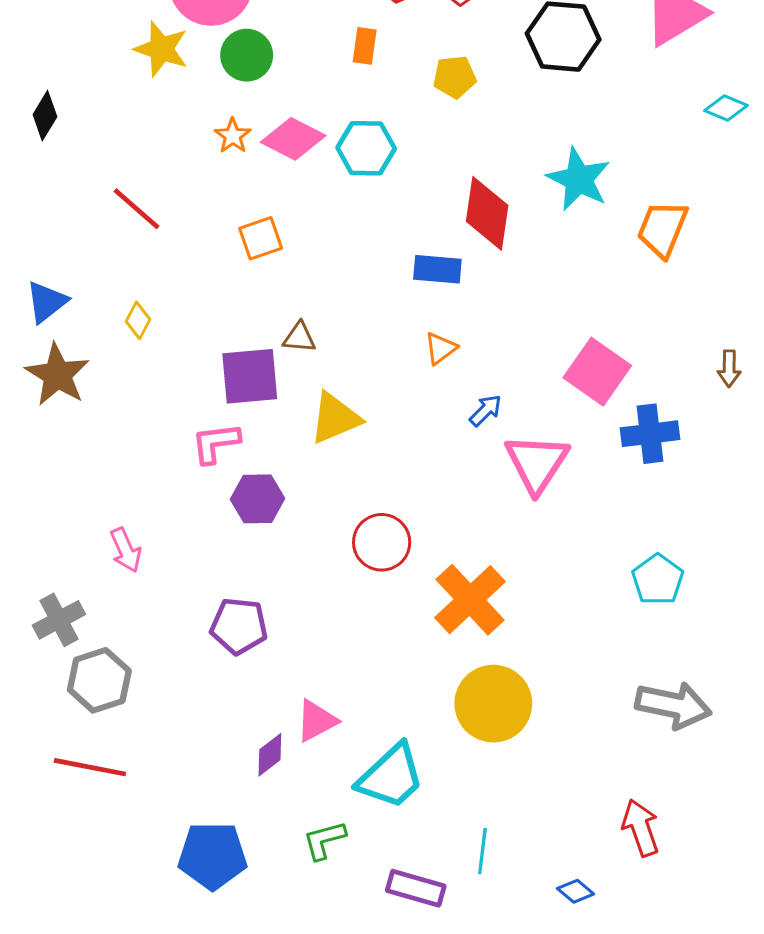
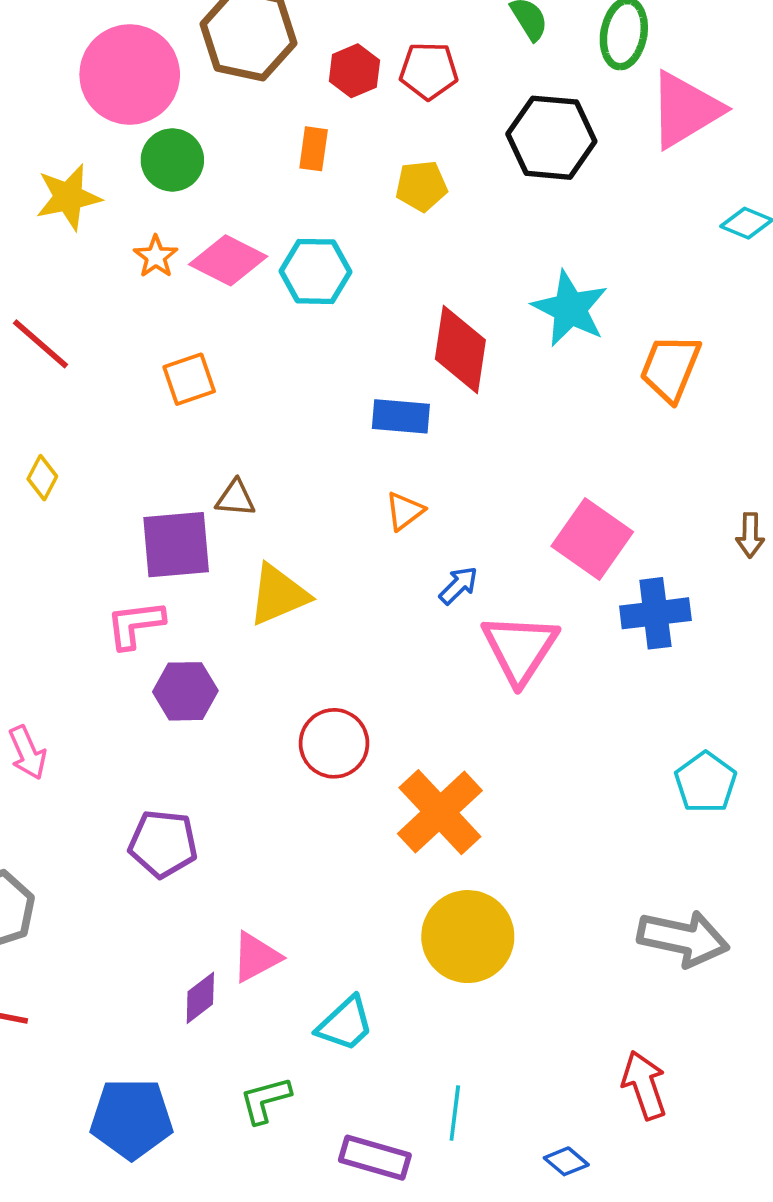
yellow star: (161, 49) -> (68, 197), moved, turned -30
cyan pentagon: (658, 580) -> (706, 782), moved
cyan trapezoid: (391, 777) -> (345, 1024), size x0.7

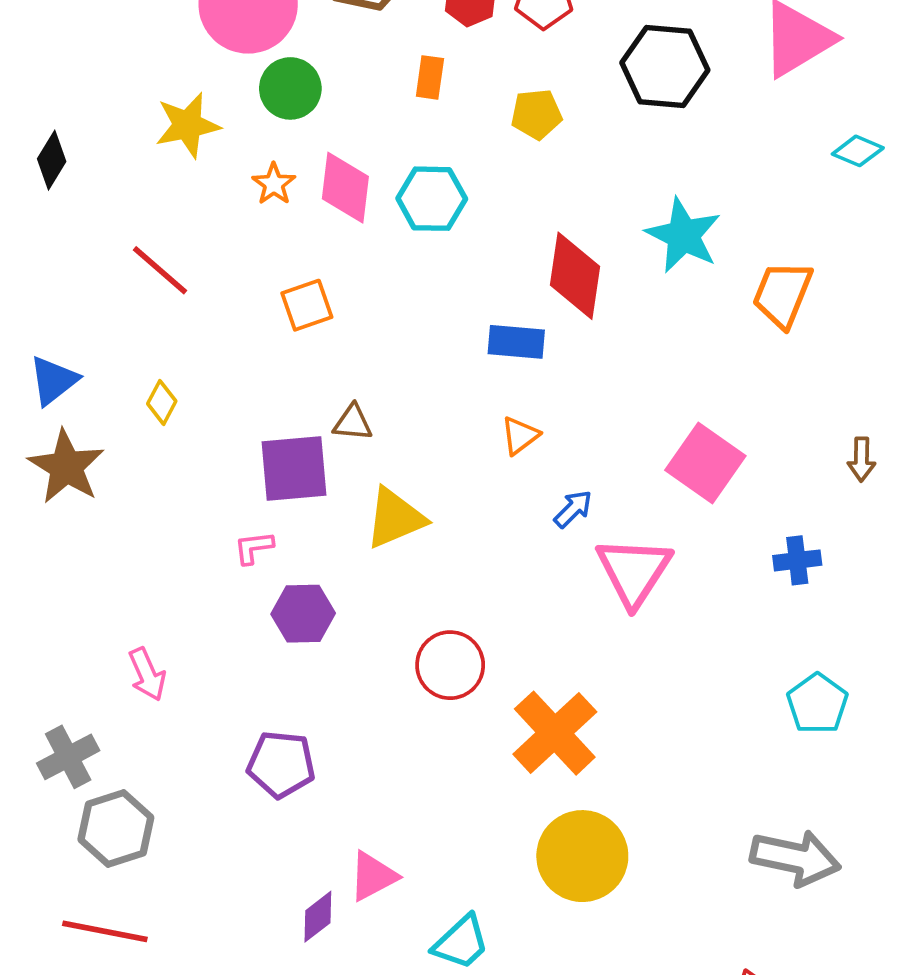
pink diamond: (228, 260) -> (345, 188), turned 70
blue cross: (655, 613) -> (797, 560), moved, size x0.7
pink L-shape: (135, 624) -> (254, 548), size x0.7

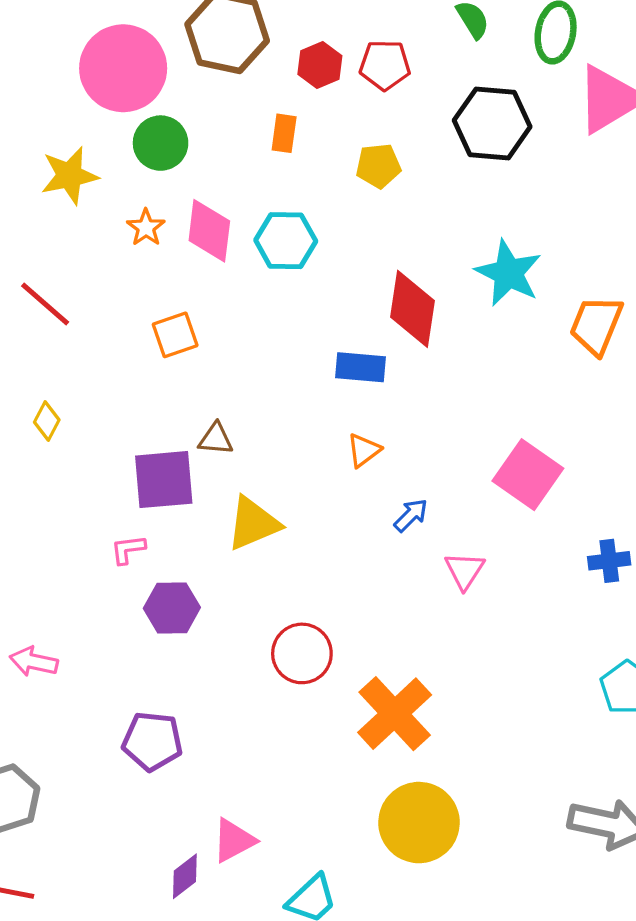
pink triangle: (634, 571) -> (465, 571), size x0.6
pink arrow: (147, 674) -> (34, 662), turned 126

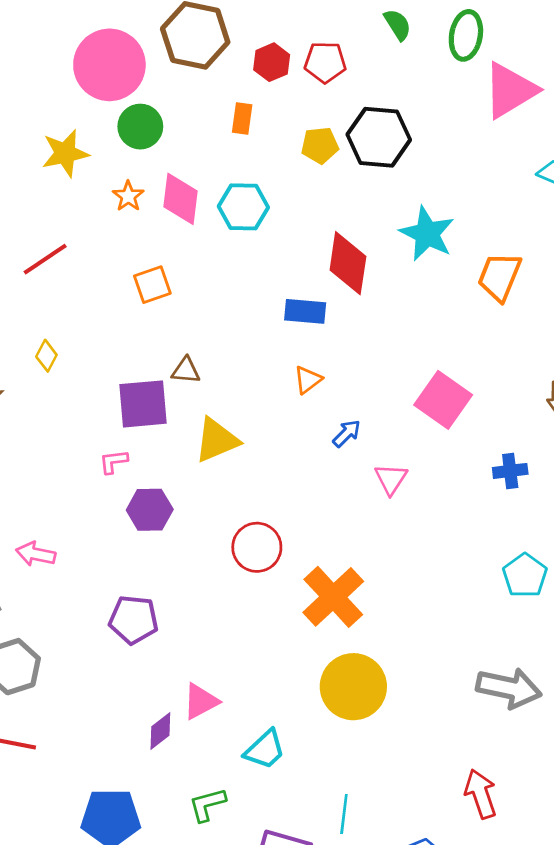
black hexagon: (492, 124) -> (379, 137), moved
red line: (45, 304) -> (45, 259), turned -75

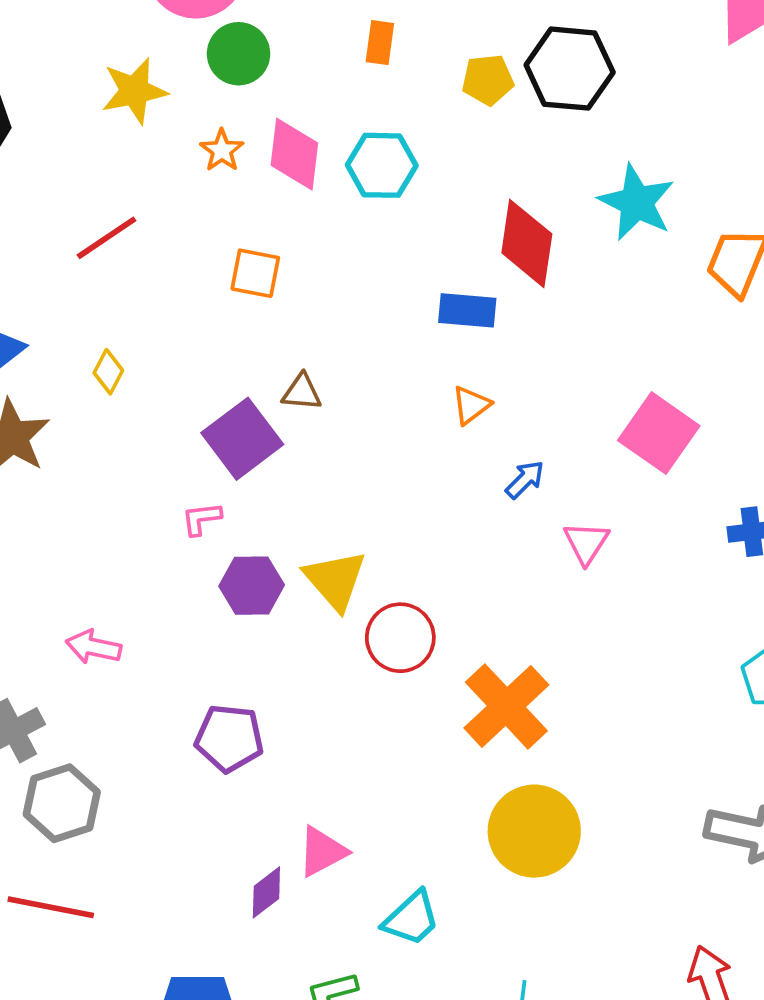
orange square: (152, 285) -> (255, 273), turned 30
purple square: (143, 404) -> (242, 439), turned -32
yellow triangle: (217, 440) -> (335, 580), moved, turned -48

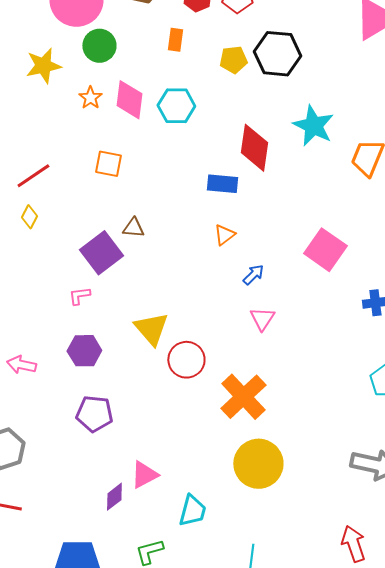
red line: (106, 238) -> (33, 176), moved
pink triangle: (586, 543) -> (262, 319), moved
purple hexagon: (252, 586) -> (84, 351), moved
cyan trapezoid: (411, 918) -> (192, 511), turned -32

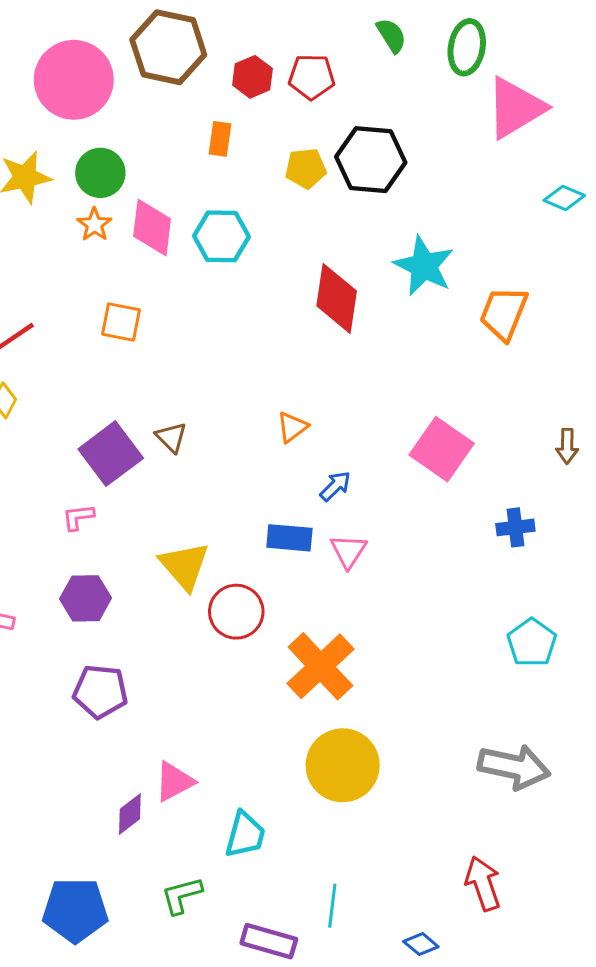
green circle: (99, 46) -> (100, 173), moved
blue rectangle: (222, 184) -> (289, 538), moved
brown triangle: (133, 228) -> (171, 437), moved, turned 40

